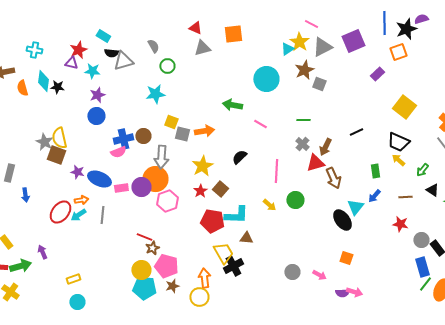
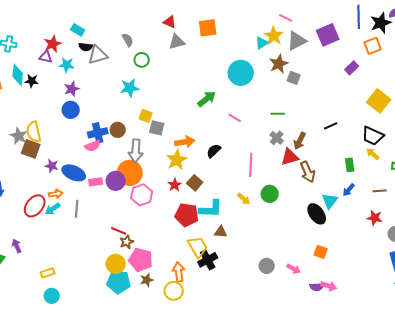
green arrow: (232, 105) -> (207, 99), turned 132
orange arrow: (204, 131) -> (185, 142), moved

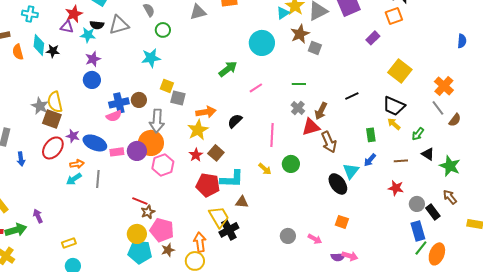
black semicircle: (86, 47) -> (97, 25), moved
pink line: (235, 118) -> (256, 88), turned -64
red ellipse: (35, 206) -> (53, 148), moved

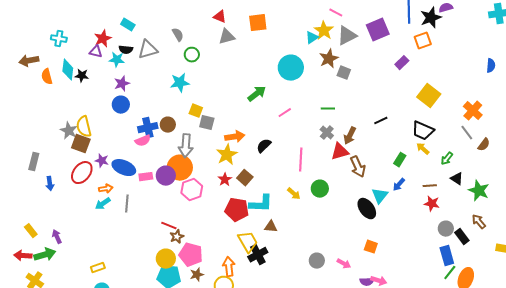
green rectangle: (371, 135) -> (400, 160), turned 40
red star: (396, 188) -> (432, 204), moved
purple arrow: (38, 216) -> (57, 237), moved

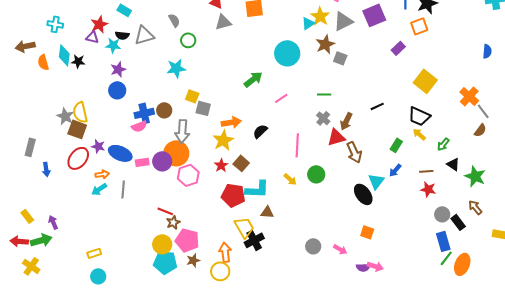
gray line: (467, 133) -> (483, 111), moved

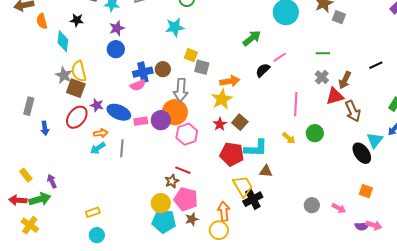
cyan diamond: (64, 55) -> (63, 41), moved
black semicircle: (260, 131) -> (263, 70), moved
red line: (165, 211) -> (183, 170), moved

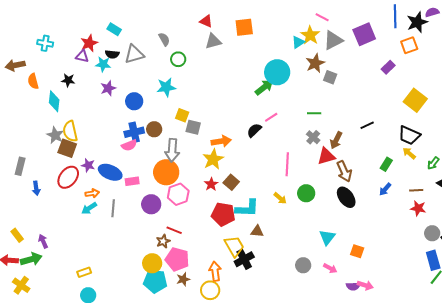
green arrow: (252, 38) -> (264, 87), moved
blue circle: (116, 49) -> (134, 101), moved
purple circle: (161, 120) -> (151, 204), moved
cyan triangle: (375, 140) -> (327, 237), moved
black ellipse: (362, 153) -> (346, 197), moved

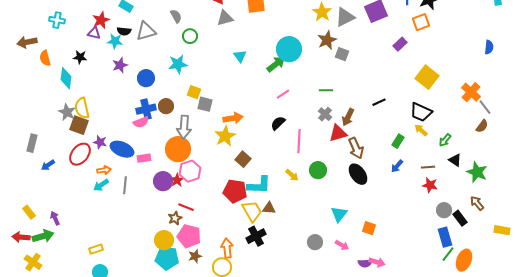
cyan triangle: (298, 42) -> (240, 56), moved, turned -32
black semicircle: (254, 130) -> (278, 123), moved
red star: (211, 184) -> (177, 180), moved
blue arrow: (36, 188) -> (48, 165), turned 64
yellow trapezoid: (234, 246) -> (252, 211), moved

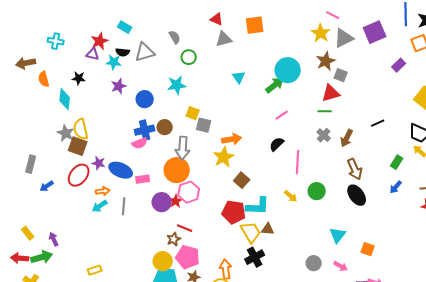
red triangle: (338, 133) -> (331, 93), moved

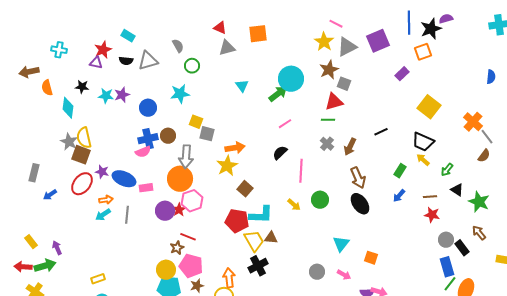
cyan star: (114, 62) -> (106, 96), moved

